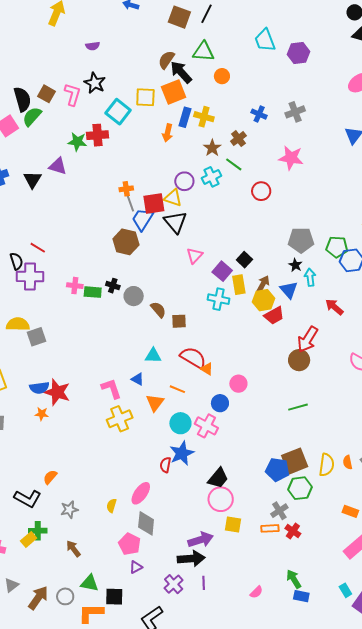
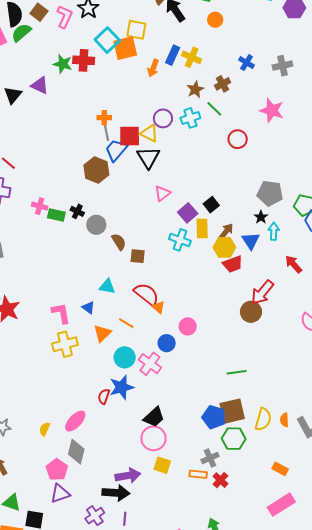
orange square: (174, 92) -> (125, 48), moved
green line: (298, 407) -> (237, 372), moved
purple triangle: (136, 567) -> (60, 493), size x1.5

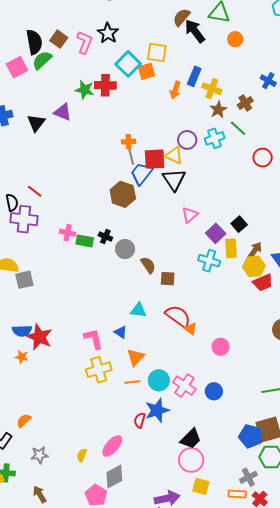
orange square: (125, 48) -> (146, 71), size x0.7
yellow cross: (192, 57) -> (212, 89), moved
orange line: (126, 323) -> (132, 382), moved, turned -35
blue circle: (167, 343) -> (214, 391), moved
gray diamond: (76, 452) -> (114, 476), turned 50

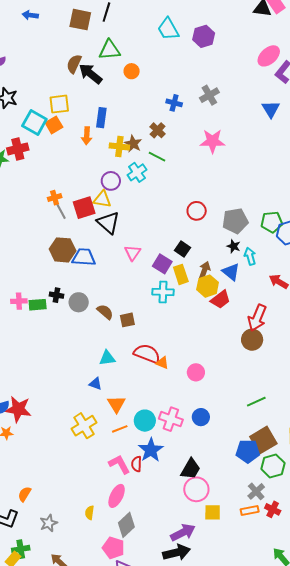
yellow cross: (212, 89) -> (119, 147), moved
red circle: (263, 158) -> (197, 211), moved
blue trapezoid: (142, 174) -> (84, 257), moved, turned 70
pink L-shape: (94, 339) -> (119, 464), moved

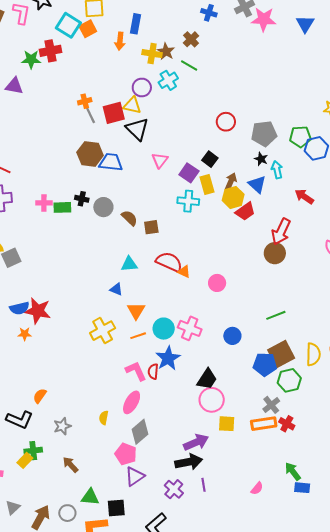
pink star: (212, 141) -> (264, 19), moved
blue circle: (201, 417) -> (232, 336), moved
orange rectangle: (250, 510) -> (264, 424), size x1.4

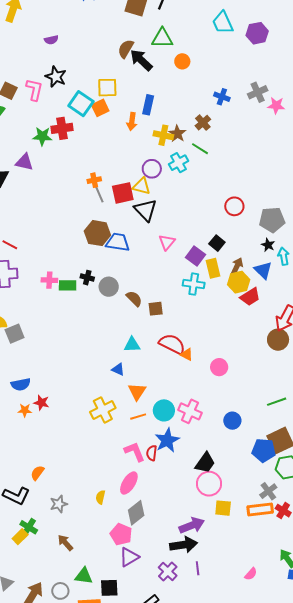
pink star: (264, 19) -> (276, 105), size x0.7
red star: (38, 311) -> (41, 403), moved, size x0.6
green cross: (33, 451) -> (29, 527), turned 36

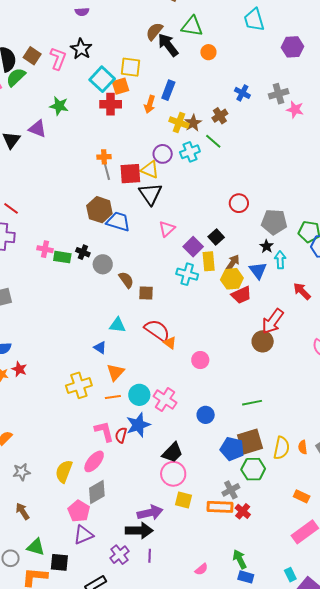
purple hexagon: (257, 33) -> (292, 47), moved
red cross: (62, 128) -> (111, 104), moved
yellow semicircle: (100, 497) -> (64, 471), size x1.6

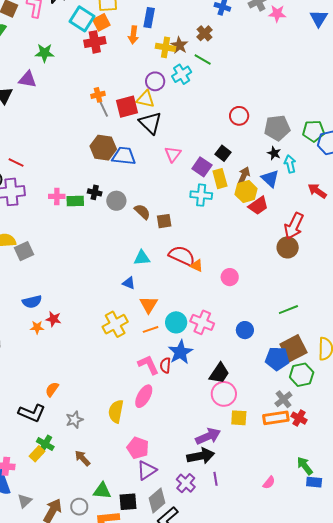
gray diamond: (97, 492) -> (157, 500), moved

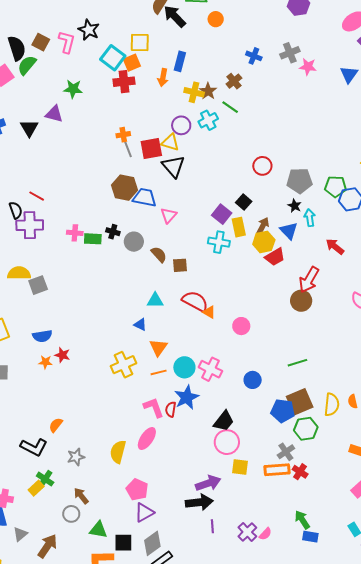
pink triangle: (173, 154) -> (169, 215), moved
purple cross: (186, 483) -> (247, 532), moved
gray circle: (79, 507) -> (71, 514), moved

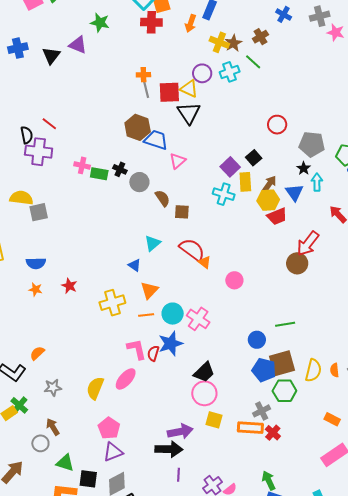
cyan triangle: (155, 300) -> (153, 243), turned -48
red star: (62, 355) -> (69, 286), moved
blue circle: (253, 380) -> (257, 340), moved

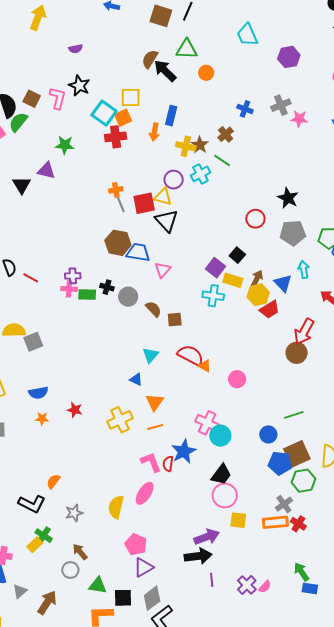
red line: (49, 124) -> (31, 278), moved
purple cross: (39, 152) -> (73, 276), moved, size x0.6
black star: (304, 168) -> (288, 198), moved, size x1.5
yellow rectangle: (245, 182) -> (233, 280), turned -60
cyan circle: (173, 314) -> (220, 436), moved

